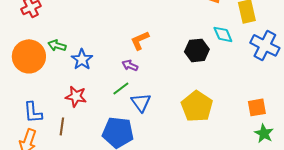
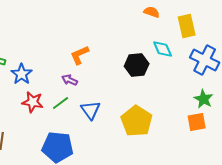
red star: (76, 96) -> (33, 102), moved
blue triangle: (141, 102) -> (91, 110), moved
green star: (264, 133) -> (204, 99), moved

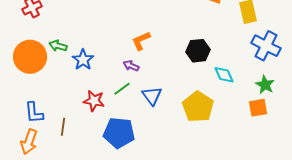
cyan diamond: (163, 49) -> (224, 75), moved
red star: (33, 102) -> (94, 101), moved

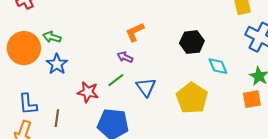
blue star: (83, 60) -> (57, 64), moved

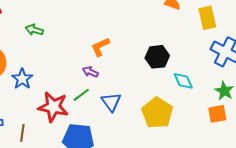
green arrow: (52, 37) -> (34, 30), moved
red star: (88, 92) -> (53, 107), size x1.4

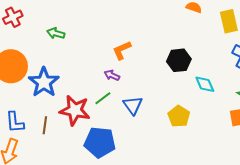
blue star: (22, 79) -> (44, 82), size x1.4
yellow pentagon: (157, 113) -> (179, 116), size x0.7
brown line: (22, 133) -> (45, 125), moved

